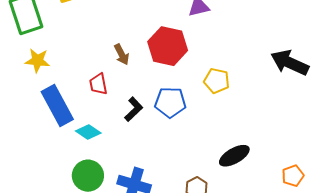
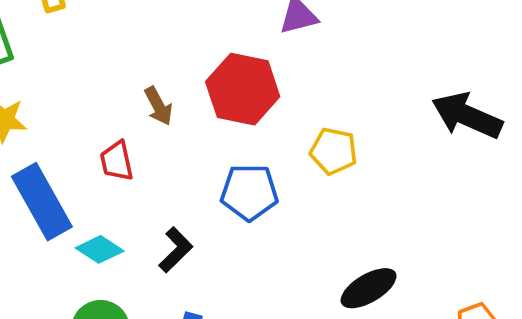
black L-shape: (134, 109) -> (176, 250), moved

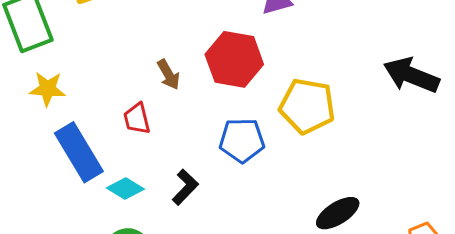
yellow pentagon: (334, 151) -> (307, 106), size x1.5

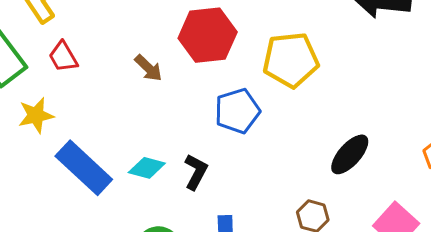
red trapezoid: (137, 119) -> (63, 57), moved
cyan diamond: (125, 189) -> (147, 168), moved

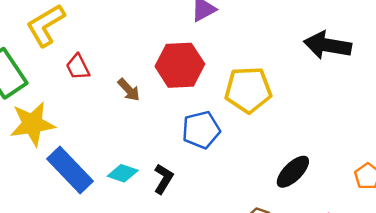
red trapezoid: (63, 57) -> (78, 67), moved
yellow star: (36, 115) -> (32, 124), size x1.5

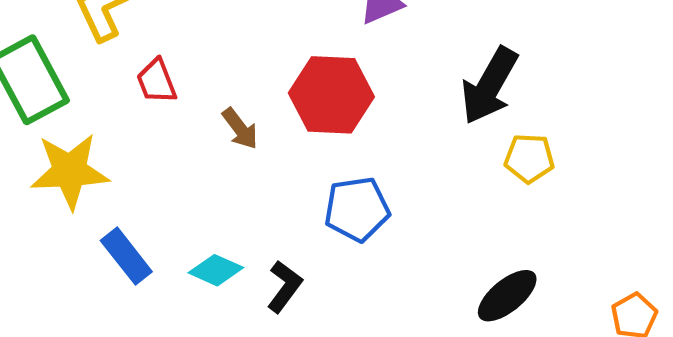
black arrow: (328, 45) -> (489, 86), moved, turned -75
yellow pentagon: (248, 90) -> (529, 158), moved, size x0.6
blue rectangle: (70, 170) -> (126, 256), size x0.7

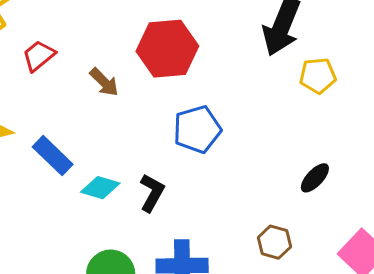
red trapezoid: (157, 81) -> (39, 56), turned 80
blue rectangle: (126, 256) -> (53, 156), moved
black ellipse: (507, 296) -> (315, 178), size x0.7

